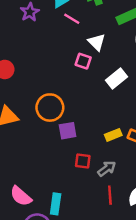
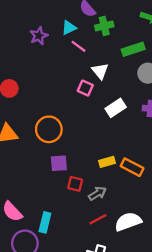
purple square: (68, 131) -> (59, 163), moved
red line: (110, 195) -> (98, 219), turned 60

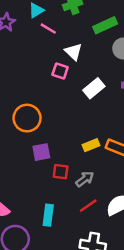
cyan rectangle: (45, 222) -> (48, 215), moved

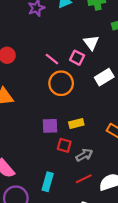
pink line: (48, 29) -> (52, 59), moved
orange circle: (27, 118) -> (61, 83), moved
yellow rectangle: (91, 145) -> (76, 124), moved

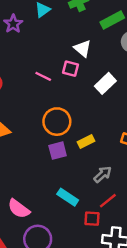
orange circle: (61, 83) -> (57, 122), moved
red square: (64, 145) -> (92, 219), moved
cyan rectangle: (48, 182) -> (68, 197), moved, turned -60

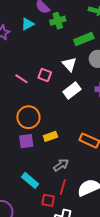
white triangle: (83, 48) -> (69, 64), moved
red line: (108, 201) -> (63, 187), turned -42

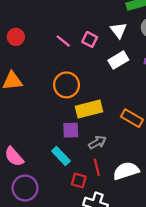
yellow rectangle: (50, 136) -> (89, 109), size x1.6
purple square: (26, 141) -> (71, 130), moved
red line: (63, 187) -> (97, 167), turned -35

